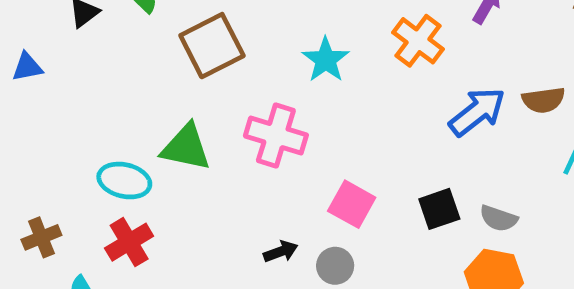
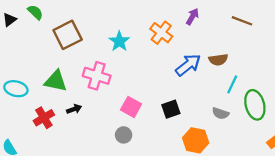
cyan ellipse: (124, 181) -> (16, 89), moved
gray semicircle: (499, 218) -> (220, 113), moved
red cross: (129, 242) -> (44, 118), moved
black arrow: (281, 252) -> (74, 109), moved

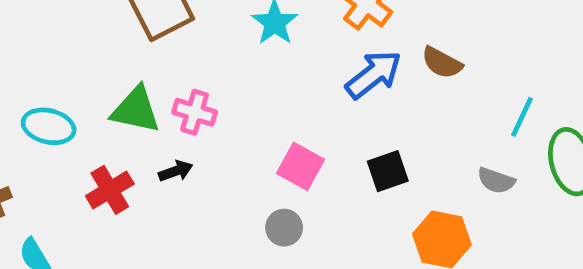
brown semicircle: (218, 60) -> (442, 63), moved, turned 36
blue arrow: (188, 65) -> (374, 75), moved
pink cross: (97, 76) -> (195, 112), moved, size x0.7

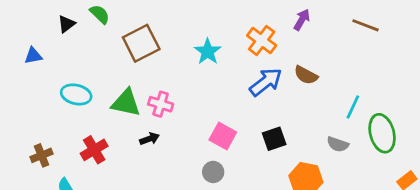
cyan ellipse: (49, 126) -> (76, 94), moved
red cross: (110, 190) -> (94, 150), moved

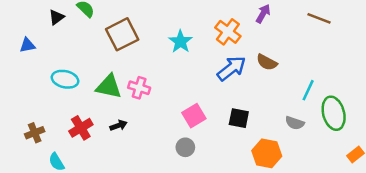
pink square: (223, 136) -> (194, 116), turned 30
black arrow: (149, 139) -> (118, 125), moved
black square: (274, 139) -> (239, 118), turned 30

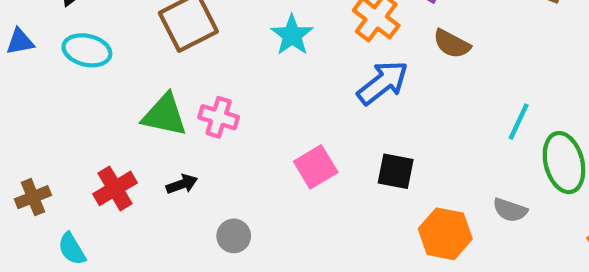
brown semicircle: (267, 62) -> (452, 44), moved
cyan ellipse: (65, 79) -> (87, 50), moved
gray semicircle: (295, 123) -> (510, 210), moved
gray circle: (185, 147) -> (234, 236), moved

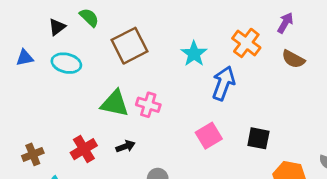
blue arrow: (383, 83) -> (224, 83), moved, turned -32

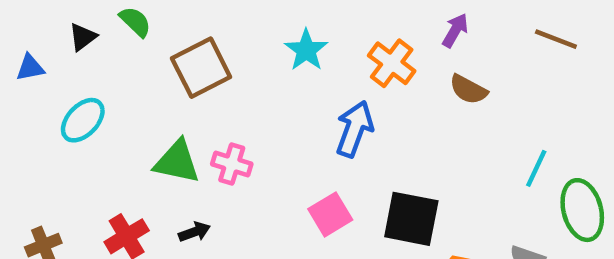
cyan star: (194, 54) -> (306, 50), moved
blue triangle: (25, 58) -> (30, 68), moved
cyan ellipse: (66, 63) -> (83, 120), moved, turned -60
black square: (258, 138) -> (411, 219), size x1.5

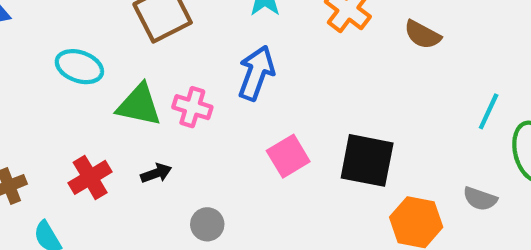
cyan ellipse: (83, 120) -> (79, 67), moved, turned 66
blue arrow: (354, 129) -> (256, 73), moved

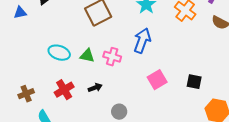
cyan ellipse: (79, 67) -> (59, 53), moved
green triangle: (139, 105) -> (87, 56), size x0.7
black square: (367, 160) -> (194, 82), size x0.6

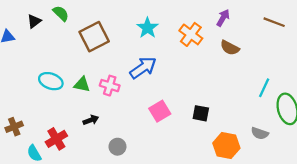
blue arrow: (142, 41) -> (143, 68), turned 35
red cross: (64, 90) -> (56, 139), moved

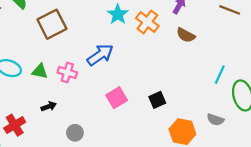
cyan star: (147, 28) -> (118, 14), moved
black square: (201, 113) -> (157, 100), turned -35

